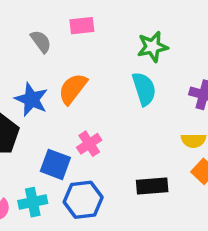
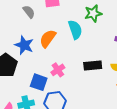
cyan semicircle: (144, 89) -> (75, 30), moved
black rectangle: (152, 186) -> (93, 66), moved

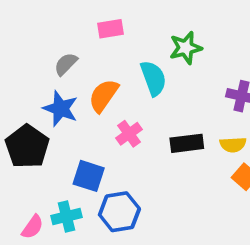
gray semicircle: (29, 12) -> (66, 64), moved, turned -96
pink cross: (58, 70) -> (129, 134), moved

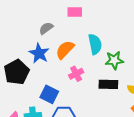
green star: (186, 48) -> (114, 60), moved

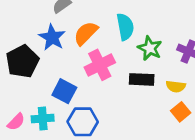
green star: (114, 60) -> (150, 48), turned 30
pink cross: (76, 74) -> (100, 65), size x1.5

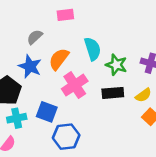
yellow semicircle: (176, 86) -> (143, 95), turned -35
cyan cross: (43, 118) -> (17, 118), moved

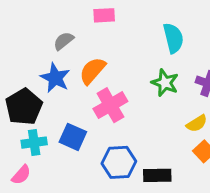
cyan semicircle: (92, 49) -> (173, 38), moved
black rectangle: (113, 93) -> (157, 175), moved
blue hexagon: (66, 137) -> (119, 162), moved

